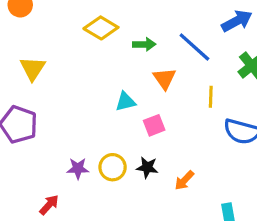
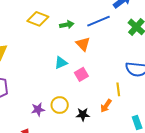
blue line: (194, 47) -> (99, 21), turned -55
yellow line: (211, 97) -> (118, 89), moved
black star: (147, 167) -> (83, 114), moved

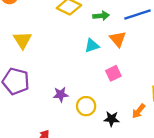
cyan triangle: (61, 63) -> (92, 46), moved
purple star: (38, 109) -> (61, 94), moved

